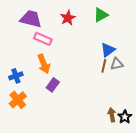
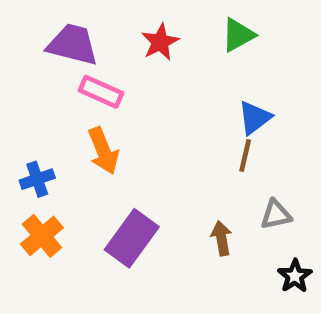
gray triangle: (117, 64) -> (276, 215), moved
purple rectangle: (53, 85) -> (132, 238), moved, size x1.6
brown arrow: (112, 115) -> (222, 238), moved

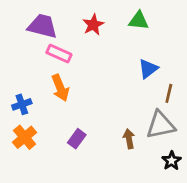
green triangle: (238, 35) -> (139, 21), turned 35
brown line: (245, 156) -> (169, 93), moved
gray triangle: (276, 215) -> (161, 125), size x1.6
purple rectangle: (132, 238) -> (77, 139), size x0.6

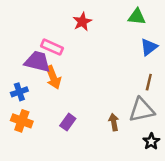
green triangle: (139, 21) -> (137, 17), moved
purple trapezoid: (42, 26) -> (38, 62), moved
blue triangle: (148, 69) -> (149, 47), moved
orange cross: (25, 137) -> (22, 121), turned -30

